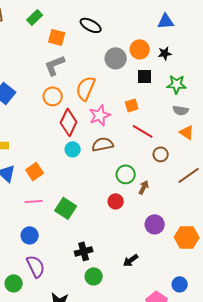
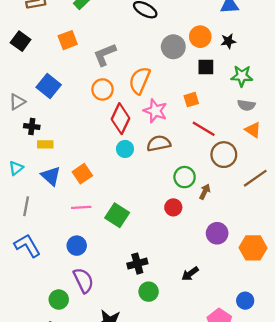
orange square: (57, 37) -> (68, 40), moved, turned -36
pink star: (100, 115) -> (155, 111), turned -30
brown circle: (161, 154) -> (224, 155), size x1.5

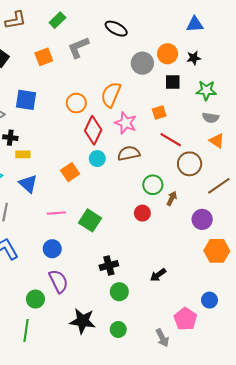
gray L-shape: (105, 55) -> (78, 47), moved
blue square: (49, 86) -> (26, 100), turned -30
orange square: (82, 174) -> (70, 172), moved
purple circle: (217, 233) -> (202, 219), moved

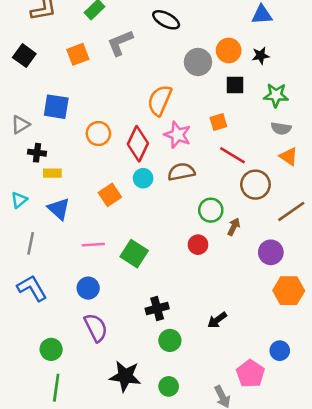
orange circle: (76, 103) -> (98, 134), moved
green circle: (35, 299) -> (51, 349), moved

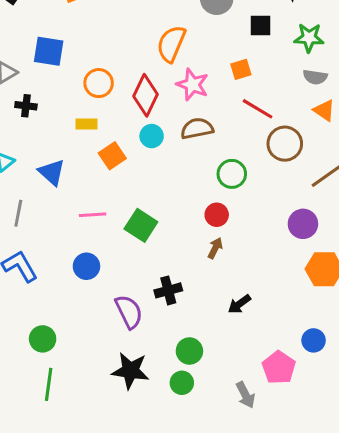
yellow rectangle: (52, 173) -> (86, 124), moved
brown arrow: (234, 227) -> (215, 248), moved
purple semicircle: (96, 328) -> (129, 312), moved
green circle: (170, 340) -> (189, 351), moved

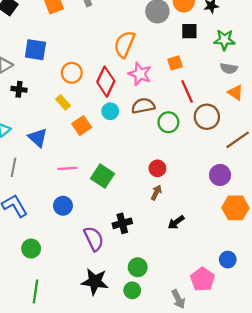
red line: (258, 109) -> (187, 91), turned 35
yellow rectangle: (86, 124) -> (63, 102), turned 48
green circle: (232, 174) -> (168, 122), moved
black arrow: (239, 304) -> (176, 222), moved
green circle: (43, 339) -> (31, 249), moved

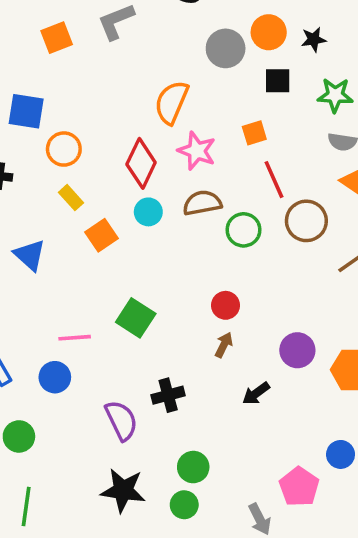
orange circle: (72, 73) -> (64, 149), moved
pink line: (67, 168) -> (75, 338), moved
purple circle: (220, 175) -> (297, 350), moved
blue circle: (63, 206) -> (55, 377), moved

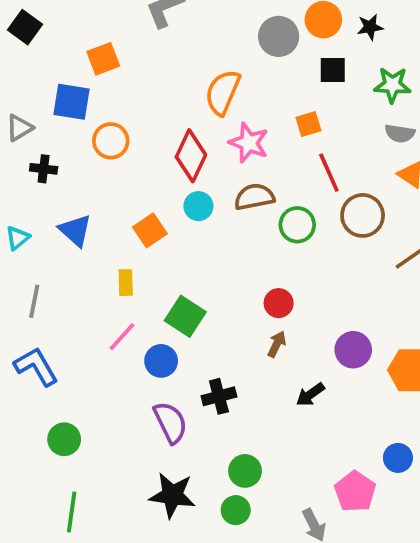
orange square: (57, 38) -> (103, 59), moved
yellow rectangle: (71, 198) -> (126, 283), moved, turned 40
blue triangle: (30, 255) -> (75, 230), moved
pink line: (75, 338) -> (122, 337), turned -44
blue circle: (55, 377) -> (161, 361), moved

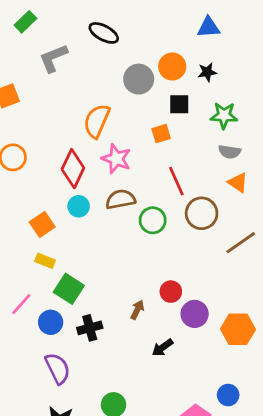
orange square: (308, 124) -> (161, 134), moved
yellow rectangle: (126, 283) -> (45, 261), moved, turned -66
red circle: (279, 303) -> (171, 292), moved
black cross: (219, 396) -> (90, 328), moved

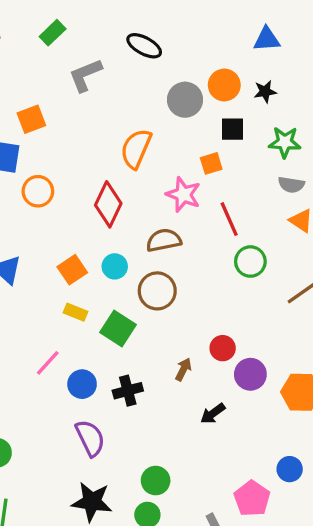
pink star: (116, 159) -> (183, 194), moved
cyan circle: (79, 206) -> (115, 266), moved
brown circle: (202, 213) -> (157, 291), moved
green circle: (153, 220) -> (250, 262), moved
green square: (69, 289) -> (118, 329), moved

